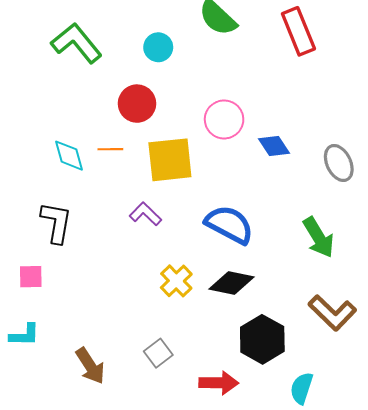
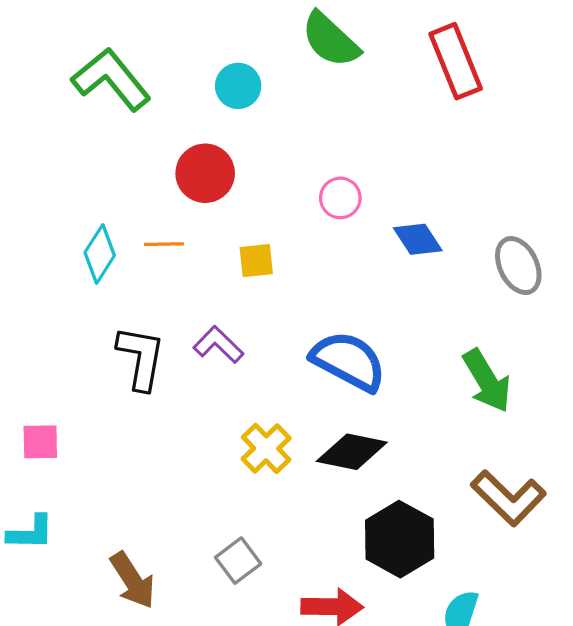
pink circle: (224, 119) -> (340, 198), size x0.7
cyan diamond: (69, 156) -> (100, 254), turned 48
yellow square: (170, 160) -> (256, 261), size x0.5
black L-shape: (56, 222) -> (141, 358), moved

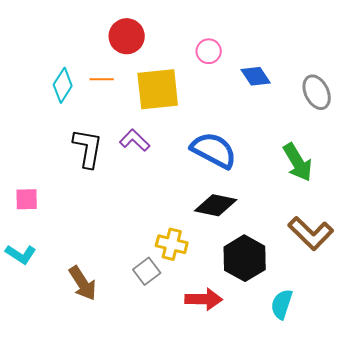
yellow square: (256, 261) -> (158, 89), size x2.0
yellow cross: (266, 448) -> (172, 244), moved, turned -32
cyan L-shape: (30, 533) -> (21, 254), turned 32

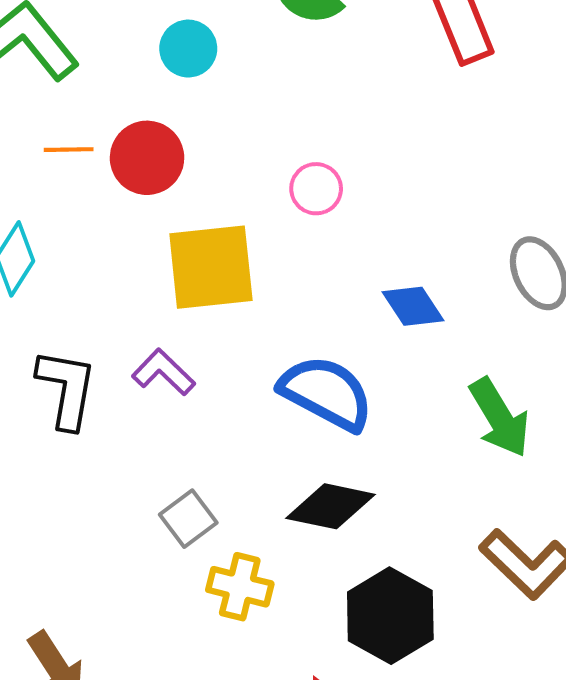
blue diamond: (256, 76) -> (413, 306), moved
orange line: (102, 79) -> (69, 150), moved
gray square: (147, 271) -> (188, 519), moved

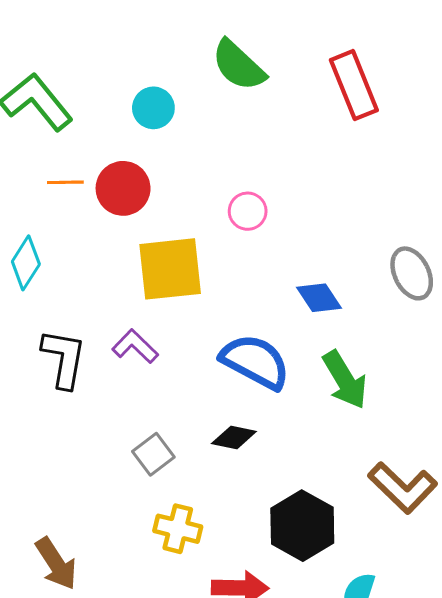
green arrow: (500, 418) -> (345, 380), moved
black diamond: (331, 506) -> (234, 438), moved, size x0.7
yellow cross: (240, 587) -> (178, 529), moved

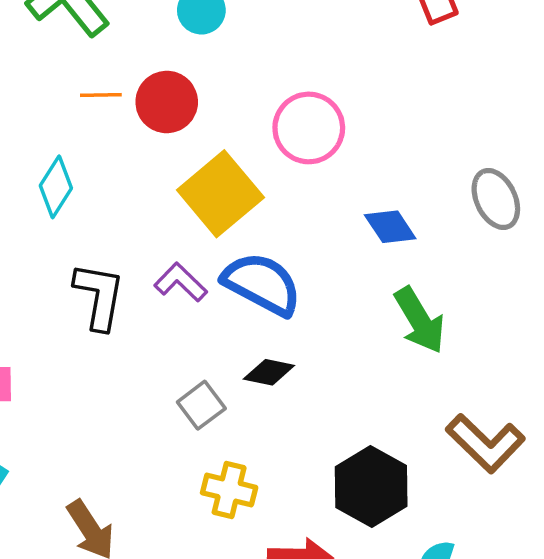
pink circle: (248, 211) -> (309, 128), size x1.6
yellow square: (170, 269) -> (220, 194), turned -34
blue semicircle: (255, 362) -> (262, 284), moved
black diamond: (234, 438) -> (269, 372), moved

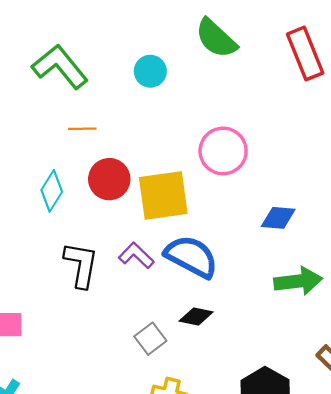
red circle: (167, 102) -> (109, 179), moved
yellow square: (220, 194) -> (163, 196), turned 32
blue diamond: (390, 227) -> (278, 218), turned -52
green arrow: (420, 320) -> (298, 281), turned -66

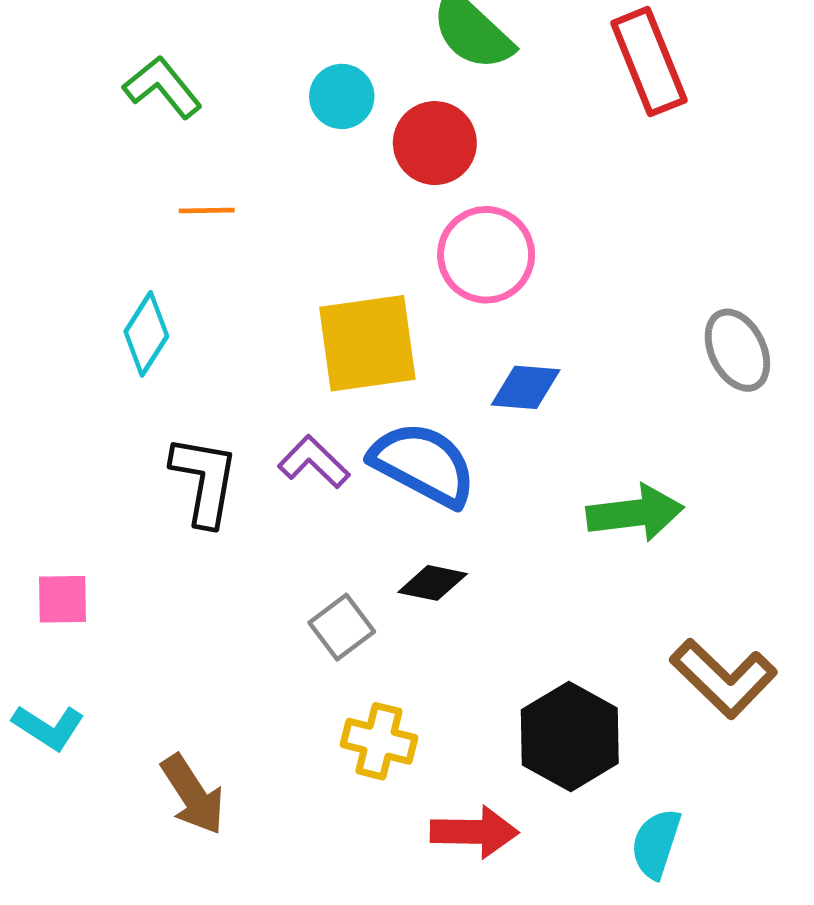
green L-shape: (60, 67) -> (163, 87), size x0.7
red circle: (109, 179) -> (435, 143), moved
blue diamond: (278, 218) -> (526, 387), moved

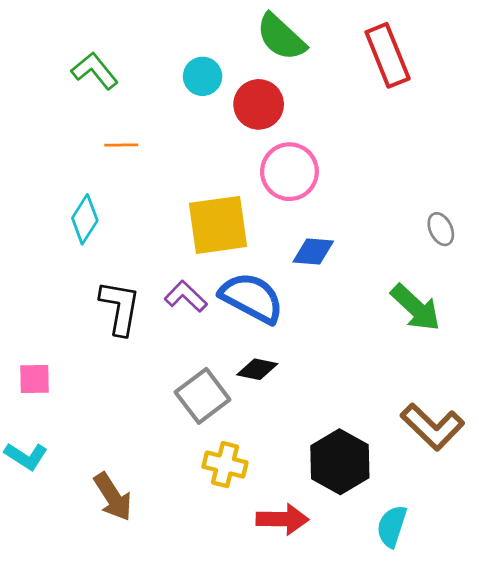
gray ellipse: (737, 350) -> (441, 229), size x0.7
green arrow: (635, 513) -> (416, 308), moved, turned 50
gray square: (342, 627) -> (203, 396), size x1.4

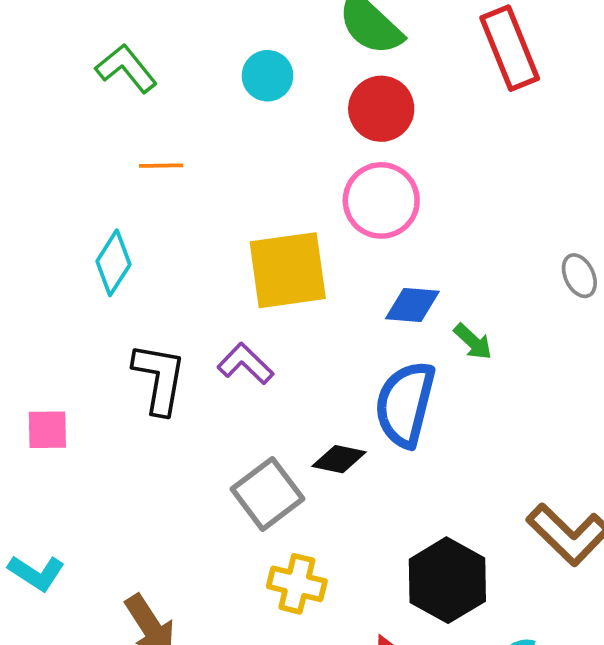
red circle: (259, 104) -> (381, 109), moved
blue semicircle: (252, 298) -> (405, 404), moved, turned -104
green arrow: (416, 308) -> (473, 342), moved, size x0.6
pink square: (34, 379) -> (47, 430), moved

